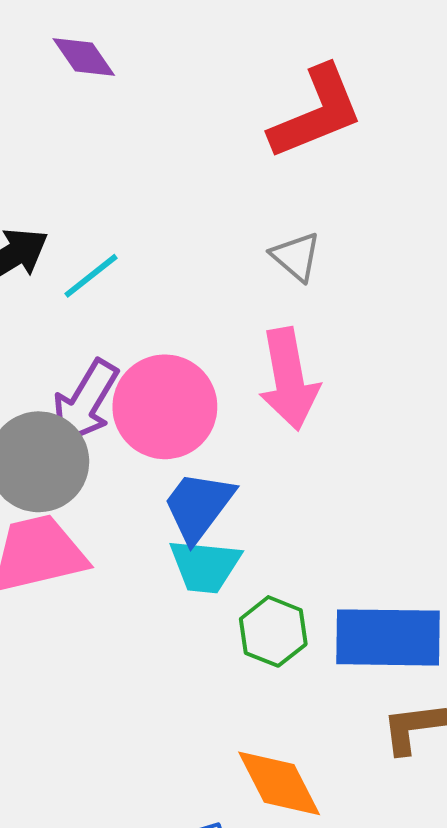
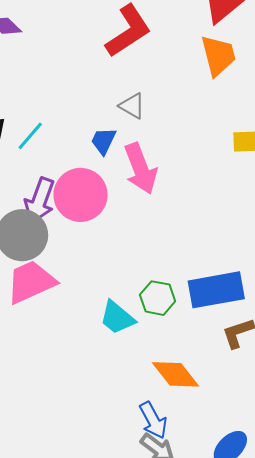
blue trapezoid: (199, 506) -> (103, 141), moved, size x0.7
cyan trapezoid: (205, 566) -> (117, 318), moved, turned 45

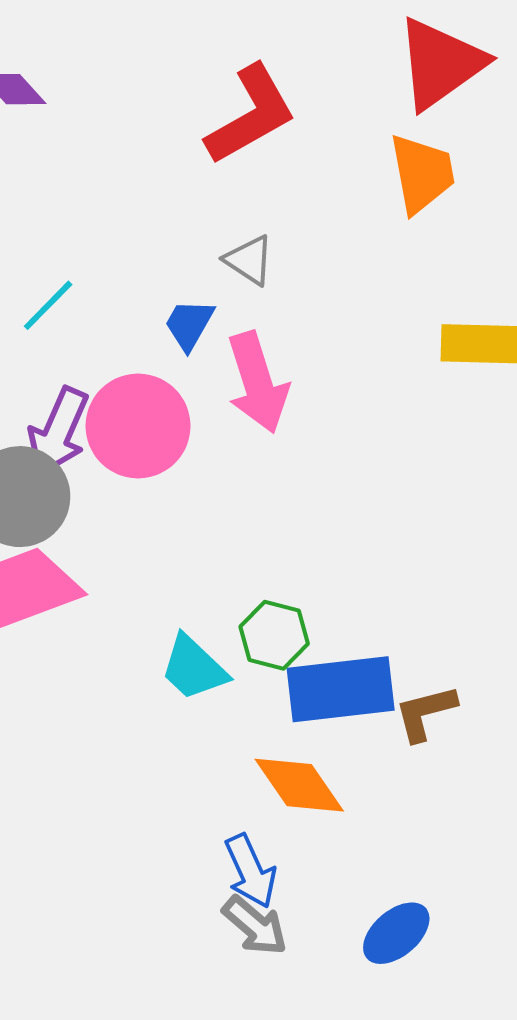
blue rectangle: (216, 290) -> (341, 689), moved

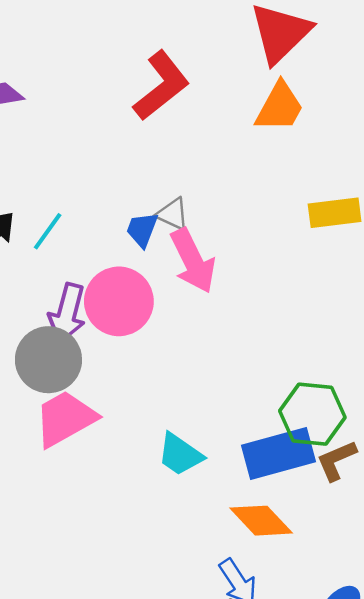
orange trapezoid: (422, 174) -> (280, 107), turned 48
gray triangle: (249, 260) -> (173, 214), moved
green hexagon: (274, 635) -> (312, 414), moved, size x1.4

